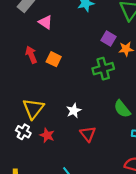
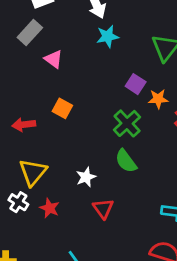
red arrow: (31, 55) -> (24, 125), moved, turned -77
green cross: (103, 69) -> (127, 123), turned -30
green semicircle: (122, 109) -> (126, 161), moved

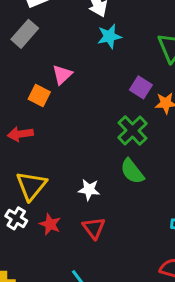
pink triangle: (54, 59) -> (62, 75), moved, turned 42
orange square: (62, 108) -> (39, 95), moved
white star: (86, 177) -> (89, 190), turned 30
red triangle: (103, 209) -> (94, 228), moved

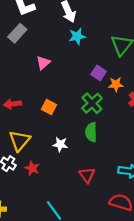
orange square: (39, 95) -> (49, 107), moved
green semicircle: (132, 171) -> (91, 132), turned 36
red triangle: (94, 228) -> (87, 175), moved

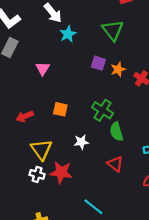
green cross: (92, 103) -> (103, 110), moved
green semicircle: (91, 132) -> (116, 132), moved
red star: (32, 168) -> (61, 172), size x1.5

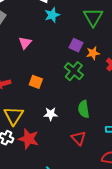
green cross: (103, 110) -> (74, 71), moved

